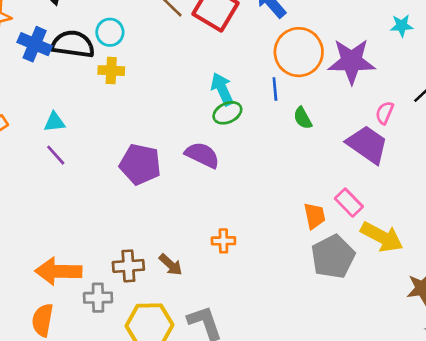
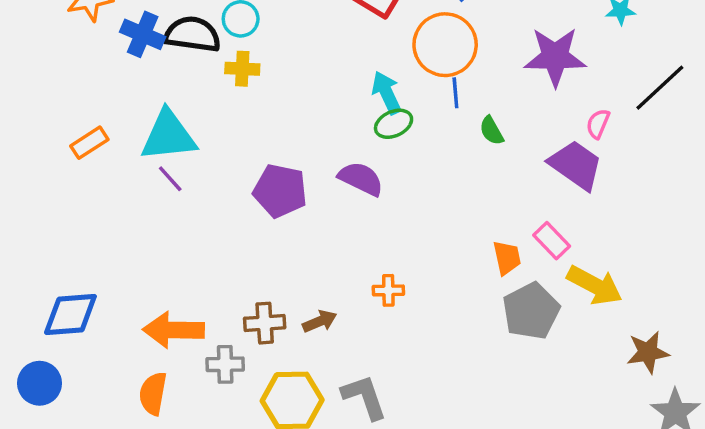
orange circle: (299, 52) -> (445, 45), moved
cyan triangle: (54, 122) -> (168, 136), size x2.0
brown arrow: (171, 265) -> (320, 321), turned -65

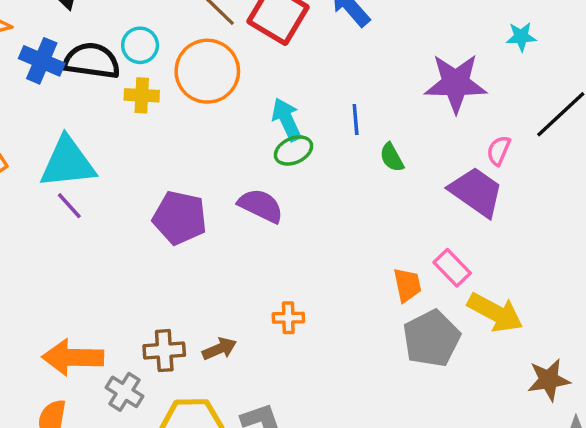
orange circle: (445, 45) -> (207, 71), moved
gray cross: (225, 364) -> (125, 392), turned 33

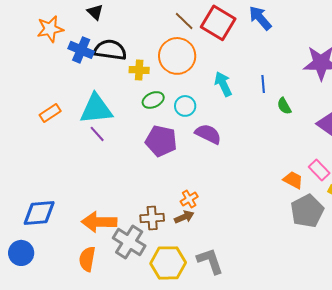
cyan circle: (140, 45) -> (185, 106), moved
green ellipse: (294, 150) -> (153, 100), moved
orange trapezoid: (407, 285) -> (293, 180), turned -50
orange cross: (288, 318) -> (189, 199), moved, turned -30
gray cross: (125, 392) -> (129, 242), size x1.5

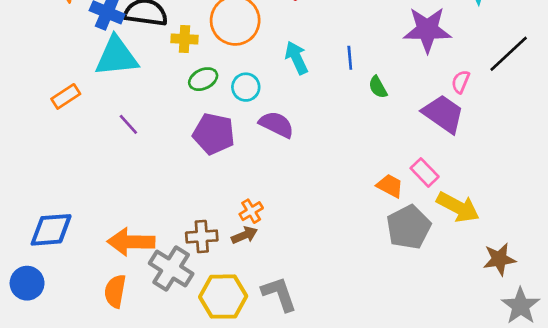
cyan triangle: (96, 109) -> (116, 56), moved

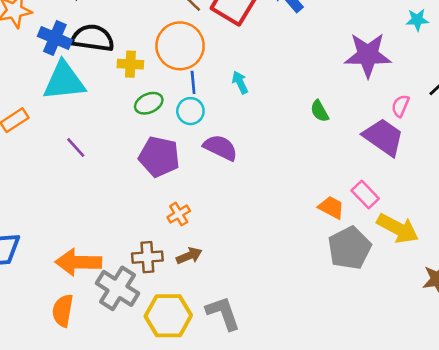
cyan arrow: (297, 58) -> (240, 82), size x0.7
blue line: (350, 58) -> (193, 82), moved
orange cross: (251, 211) -> (179, 214), moved

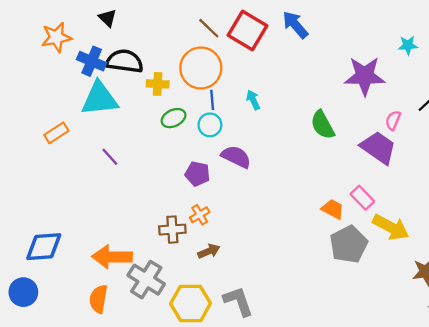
green semicircle: (320, 111) -> (323, 125), size x1.5
purple pentagon: (159, 157) -> (197, 174), moved, size x0.7
brown cross: (147, 257) -> (172, 230), moved

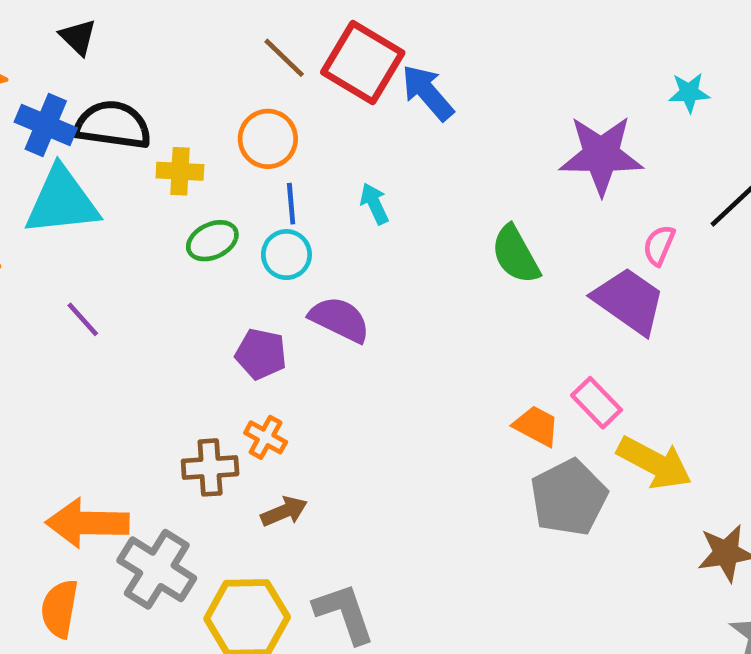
blue arrow: (295, 25) -> (428, 93), moved
orange circle: (201, 68) -> (268, 139), size x0.7
orange cross: (200, 215) -> (266, 437), turned -30

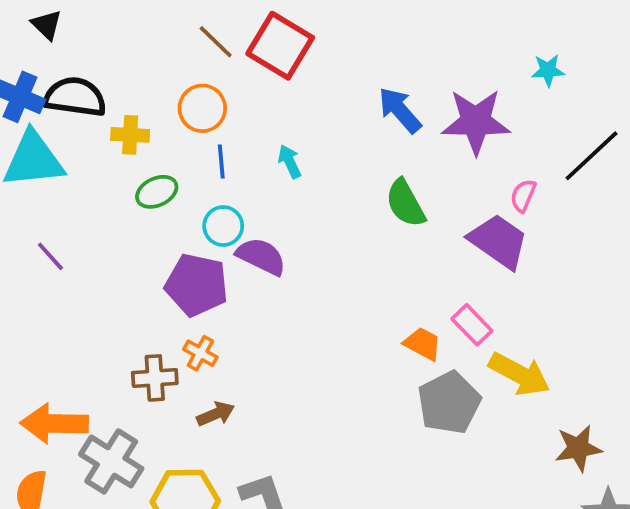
blue arrow: (428, 93) -> (400, 110), moved
cyan circle: (286, 255) -> (223, 226), moved
purple pentagon: (261, 354) -> (197, 285), size x1.5

